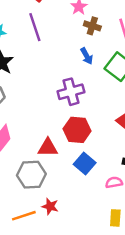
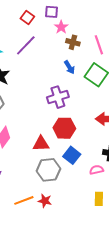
purple line: (35, 27) -> (26, 45), turned 65
gray hexagon: (31, 175) -> (48, 170), moved
red star: (50, 206) -> (45, 201), moved

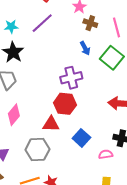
red hexagon: (64, 128) -> (65, 104), moved
gray hexagon: (48, 170) -> (37, 150), moved

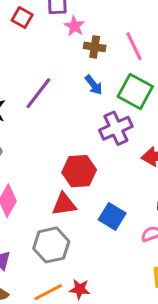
purple line: (42, 23) -> (38, 93), moved
purple cross: (71, 78) -> (116, 128), moved

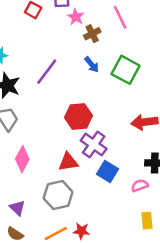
pink line: (134, 46) -> (120, 17), moved
brown cross: (95, 47) -> (92, 34), turned -35
purple cross: (116, 128) -> (94, 145), moved, turned -30
red hexagon: (79, 171) -> (78, 116), moved

